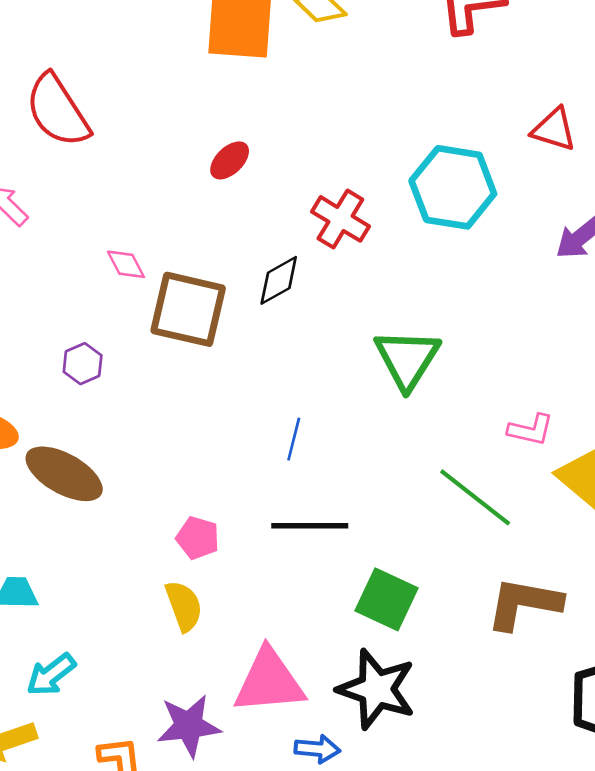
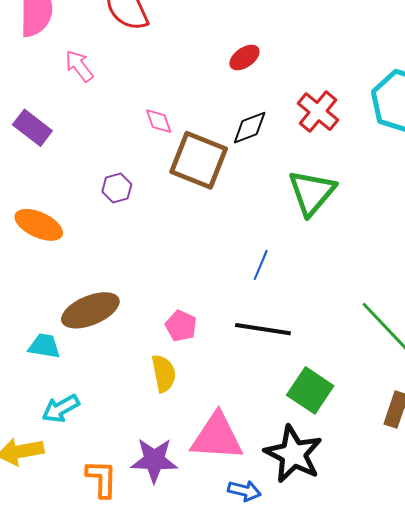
black diamond: (279, 280) -> (250, 128), moved
green triangle: (407, 359) -> (312, 192), moved
brown ellipse: (64, 474) -> (90, 310), moved, turned -60

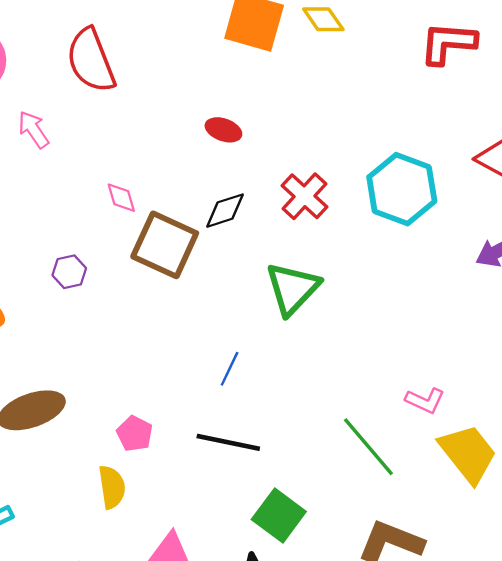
red ellipse: (244, 58) -> (223, 130), turned 52

